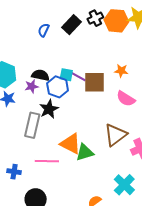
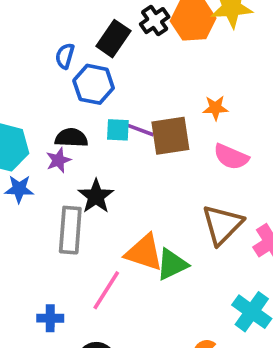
blue hexagon: (58, 87) -> (94, 84), moved
pink line: (47, 161) -> (106, 290), turned -50

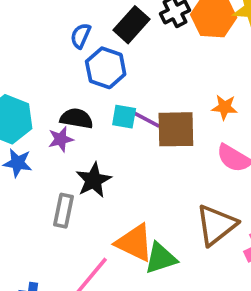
gray rectangle: (70, 230) -> (63, 211), size x0.7

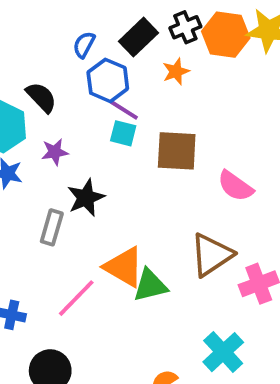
orange star: (225, 107) -> (176, 71), moved, turned -30
black semicircle: (76, 118) -> (41, 97), moved, turned 32
purple line: (146, 119) -> (124, 110), moved

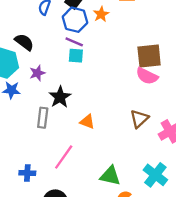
blue hexagon: (108, 80) -> (75, 20), moved
brown square: (177, 151) -> (149, 56), moved
brown triangle: (211, 255) -> (139, 119), size x0.7
orange triangle: (124, 267) -> (87, 122), moved, size x0.6
green triangle: (150, 285) -> (110, 176), moved, turned 35

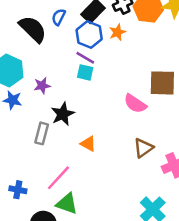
black semicircle: (24, 42) -> (33, 29), moved, size x1.4
pink semicircle: (147, 76) -> (135, 104), moved
green triangle: (110, 176) -> (67, 204), moved

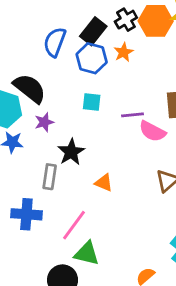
blue semicircle: (59, 17) -> (55, 42), size x1.5
black semicircle: (33, 29) -> (30, 88), moved
purple line: (85, 58) -> (132, 115), moved, turned -30
blue cross: (18, 190) -> (26, 214), moved, size x1.5

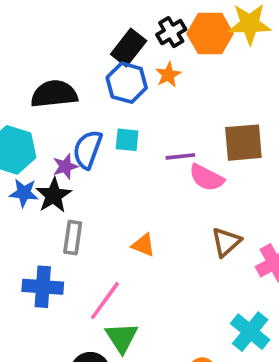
blue semicircle: (55, 42) -> (88, 149), moved
black semicircle: (30, 88) -> (54, 94), moved, turned -44
black star: (71, 152) -> (54, 195), moved
green triangle: (87, 254) -> (122, 338), turned 44

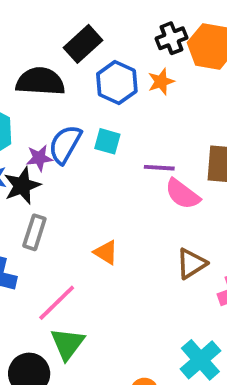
black rectangle: (129, 48) -> (83, 44), moved

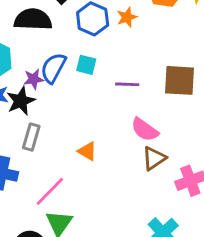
pink semicircle: (182, 194) -> (145, 130), moved

